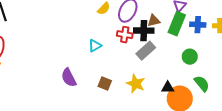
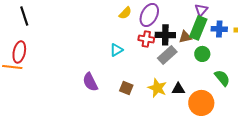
brown triangle: (154, 21) -> (185, 37), moved
green circle: (190, 57) -> (202, 54), moved
green semicircle: (202, 84) -> (222, 78), moved
black triangle: (168, 88) -> (178, 89), moved

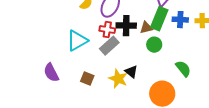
cyan triangle: (116, 50) -> (77, 41), size x1.6
green circle: (202, 54) -> (154, 45), moved
gray rectangle: (167, 55) -> (109, 46), moved
black triangle: (178, 89) -> (131, 72), moved, turned 40

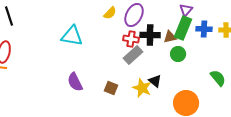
cyan triangle: (77, 41) -> (72, 36), moved, turned 40
green semicircle: (183, 69) -> (218, 78), moved

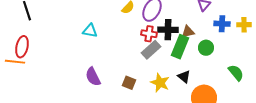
green rectangle: (183, 28) -> (180, 47), moved
cyan triangle: (72, 36) -> (90, 31), size x0.7
green circle: (178, 54) -> (206, 48), moved
black triangle: (155, 81) -> (184, 77), moved

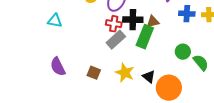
green circle: (206, 48) -> (183, 52), moved
black triangle: (184, 77) -> (149, 77), moved

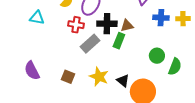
cyan triangle: (55, 21) -> (37, 18), moved
red cross: (114, 24) -> (76, 25), moved
green rectangle: (145, 37) -> (119, 41), size x0.7
green semicircle: (201, 63) -> (175, 67), turned 60

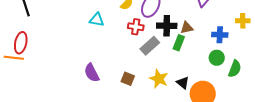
blue cross: (161, 18) -> (220, 35), moved

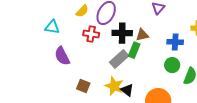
gray rectangle: (150, 46) -> (119, 59), moved
purple semicircle: (92, 73) -> (62, 56), moved
black triangle: (183, 83) -> (127, 90), moved

